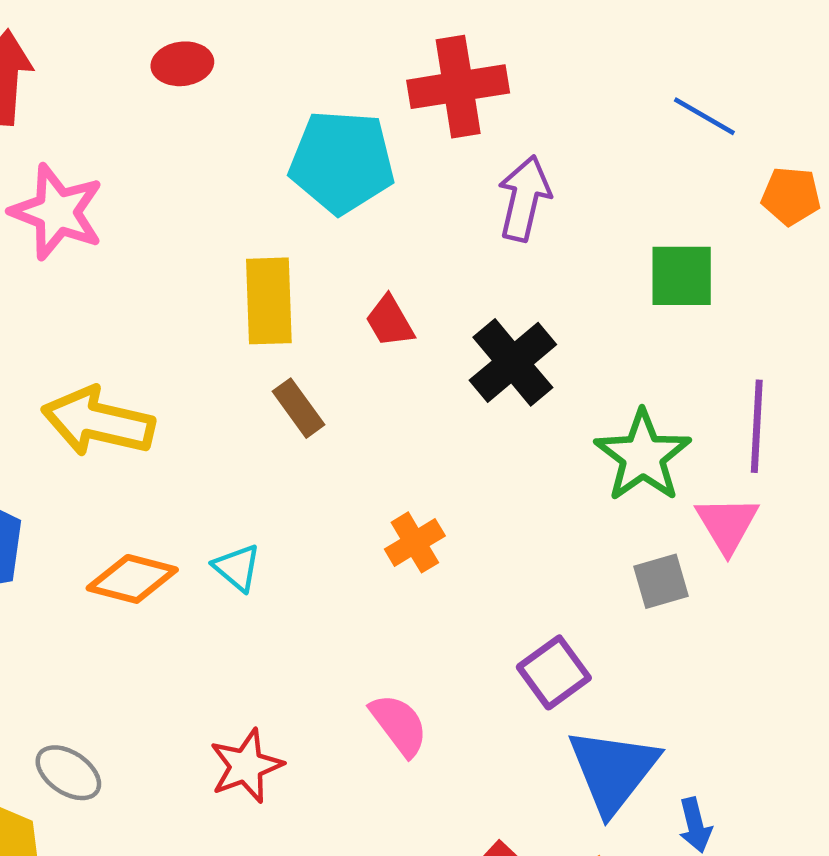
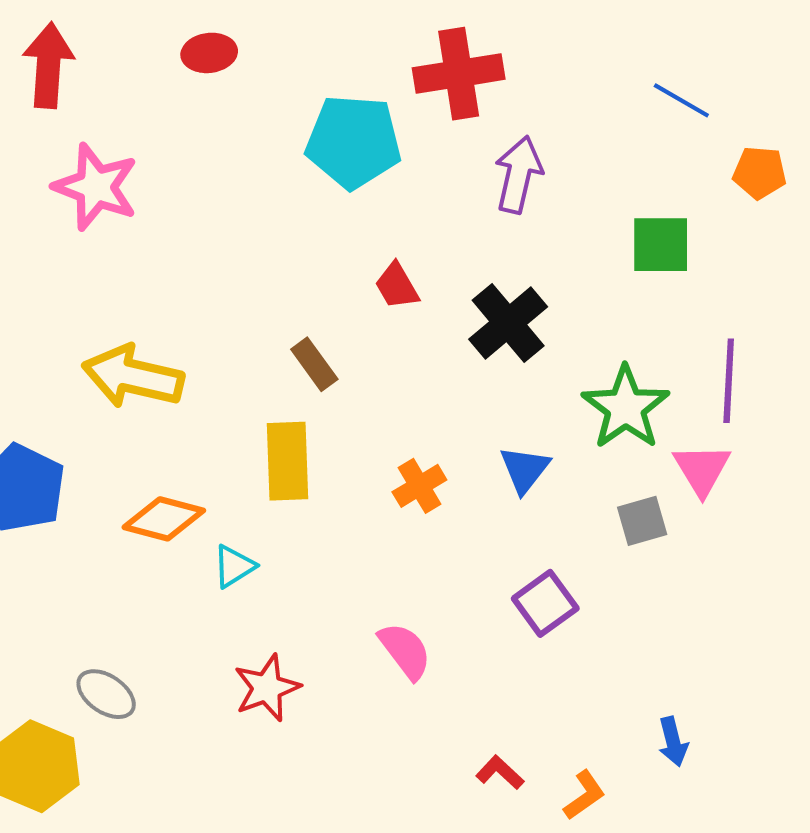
yellow rectangle: (269, 301) -> (288, 461), moved
cyan triangle: (237, 568) -> (234, 566), moved, turned 48
blue triangle: (613, 770) -> (525, 469), moved, size x0.6

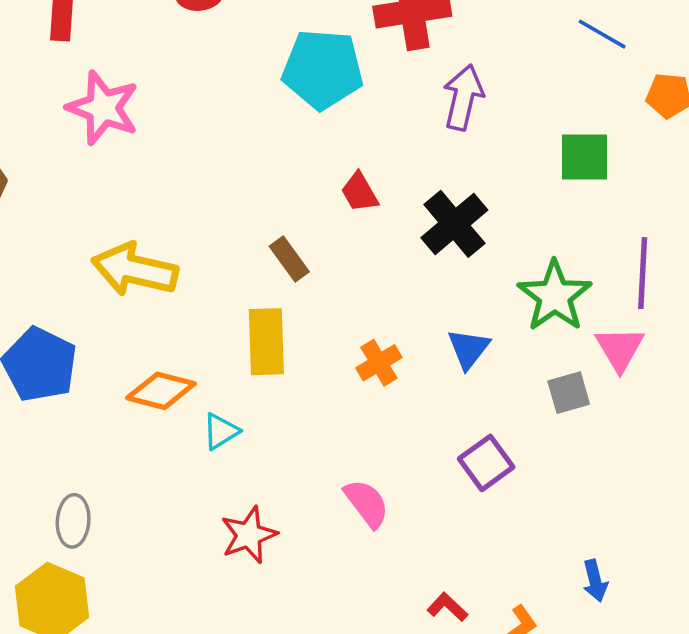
gray ellipse: (106, 694) -> (73, 521), moved, turned 60

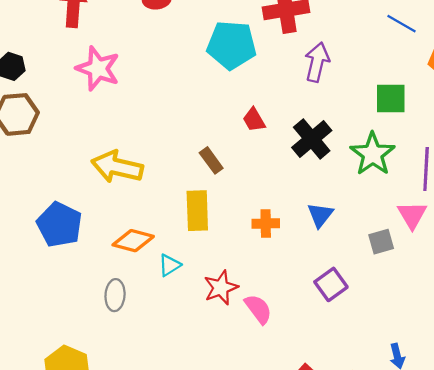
green star: (555, 296) -> (373, 154), moved
orange cross: (379, 363) -> (266, 223), turned 30
gray ellipse: (73, 521) -> (115, 295), moved
red star: (249, 535) -> (221, 288), moved

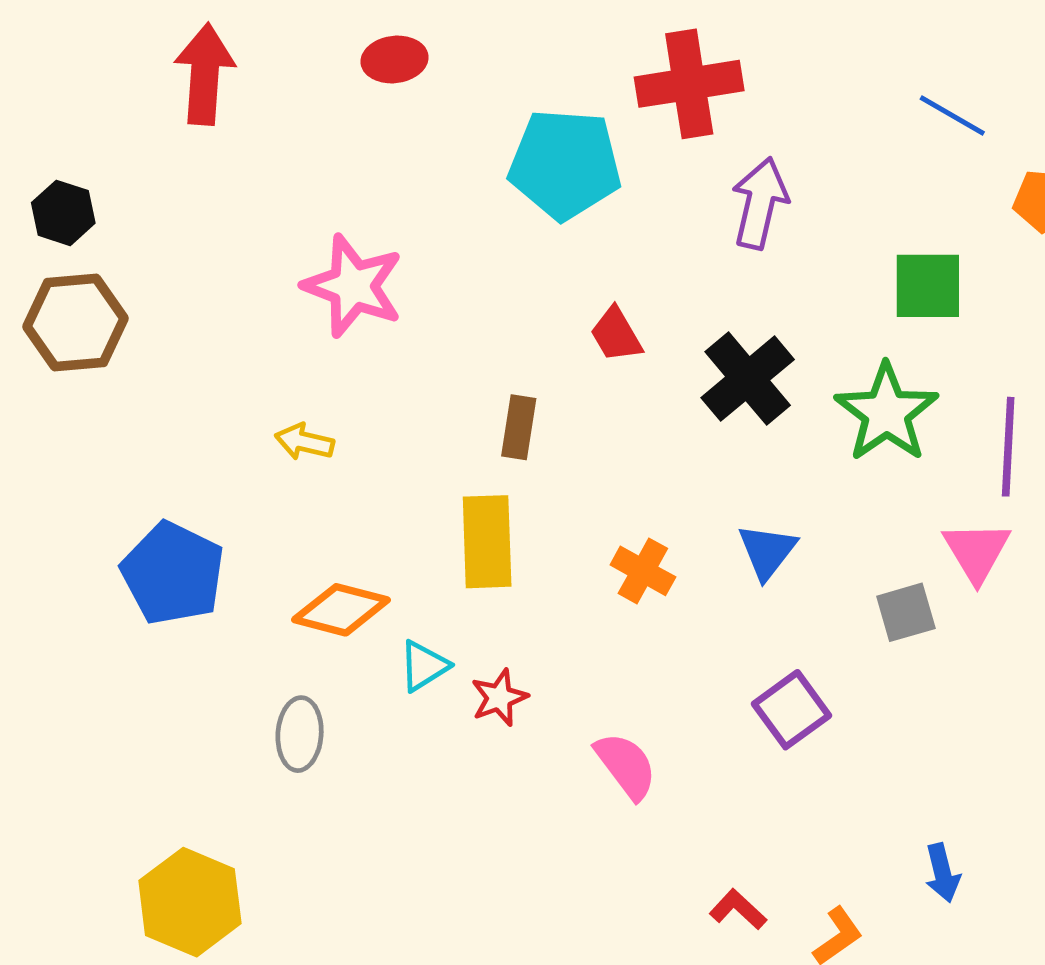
pink star: (98, 69) -> (353, 286), moved
brown rectangle: (211, 160) -> (519, 427), turned 45
yellow arrow: (117, 167) -> (304, 442), size x0.5
orange cross: (266, 223) -> (643, 571), turned 30
red star: (221, 288) -> (499, 698), moved, size x0.7

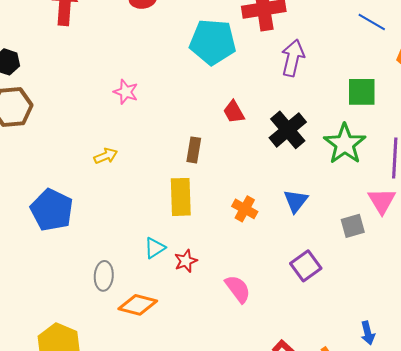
pink star: (353, 286) -> (126, 92), size x0.6
yellow arrow: (304, 442) -> (106, 156), turned 145
orange diamond: (341, 610) -> (138, 305), moved

